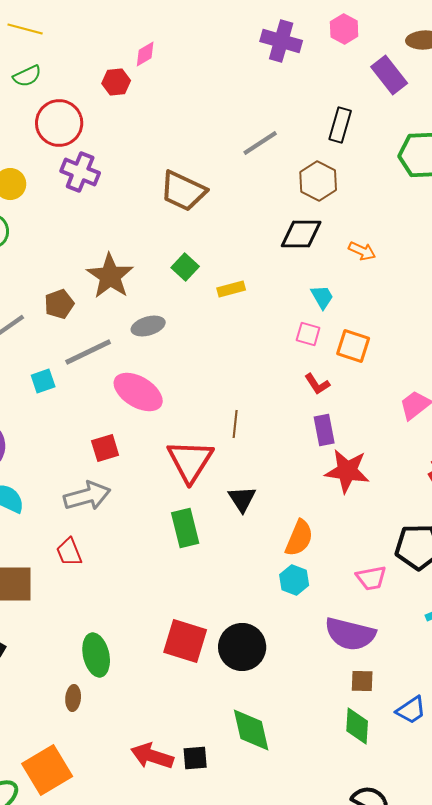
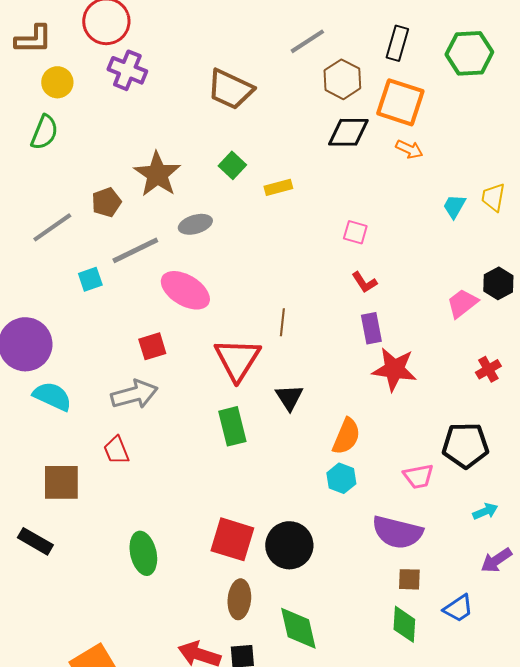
black rectangle: (340, 125) -> (397, 43), moved
brown hexagon: (318, 181) -> (342, 79), moved
cyan trapezoid: (322, 297) -> (454, 206), moved, turned -120
orange square: (353, 346) -> (400, 102), moved, size x1.4
brown ellipse: (73, 698) -> (239, 599), moved, size x1.5

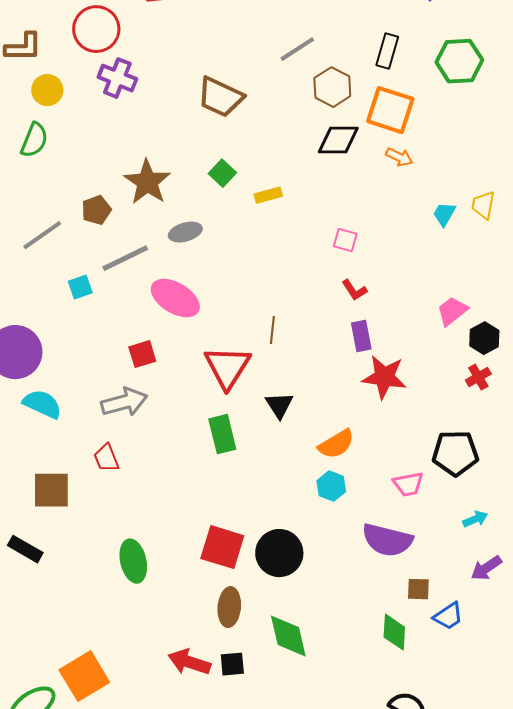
black hexagon: (498, 283) -> (484, 338), moved
orange semicircle: (346, 436) -> (336, 444), turned 36
brown square: (409, 579) -> (418, 589), moved

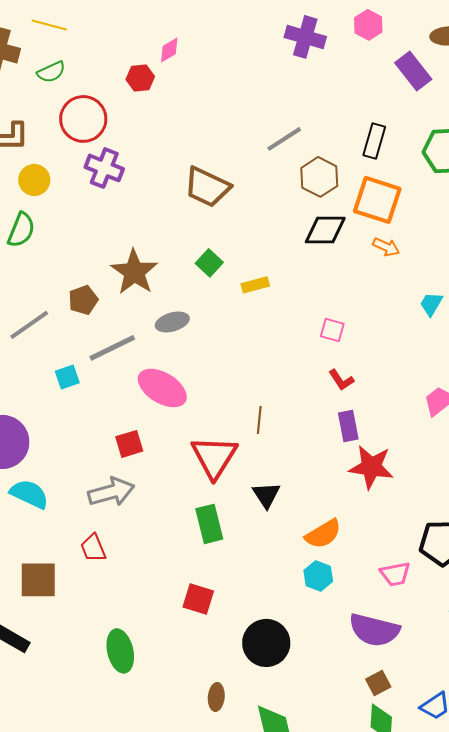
red square: (222, 547) -> (198, 599), moved, size x0.7
brown square: (418, 589) -> (378, 683), moved, turned -30
brown ellipse: (229, 607) -> (216, 697), size x0.7

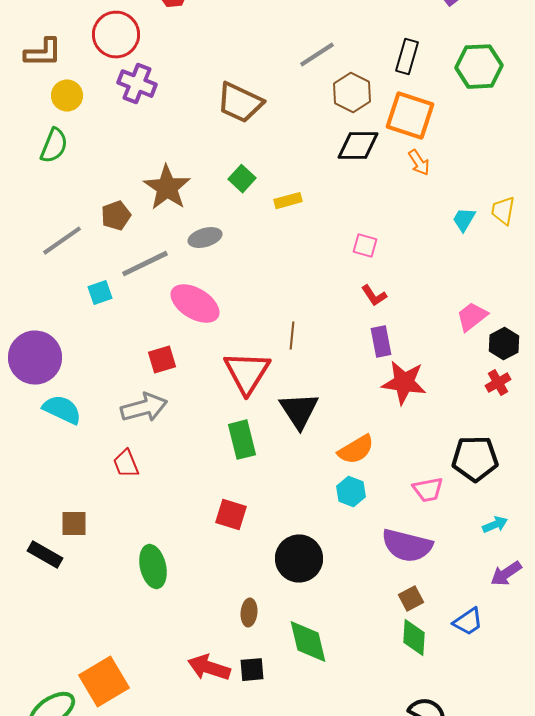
orange arrow: (386, 247) -> (419, 163), turned 32
black triangle: (266, 495) -> (299, 411), size x1.4
brown square: (38, 580) -> (74, 524), moved, size x0.7

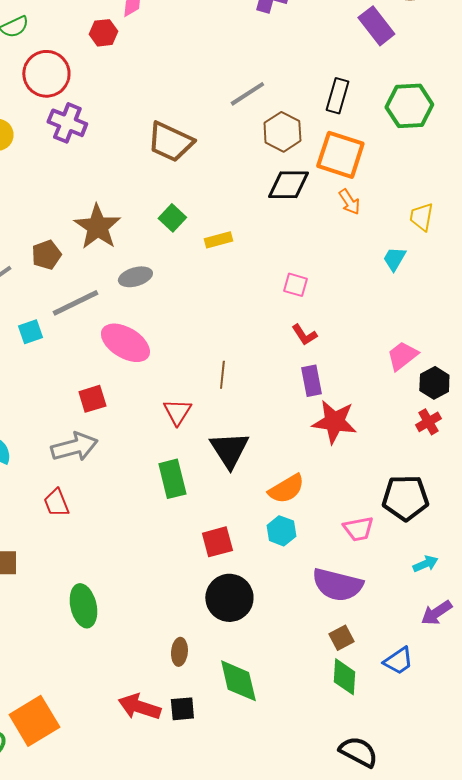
yellow trapezoid: (503, 211) -> (421, 217), moved
red triangle: (247, 373) -> (177, 412), size x0.6
red square: (231, 515) -> (217, 542), moved, turned -32

